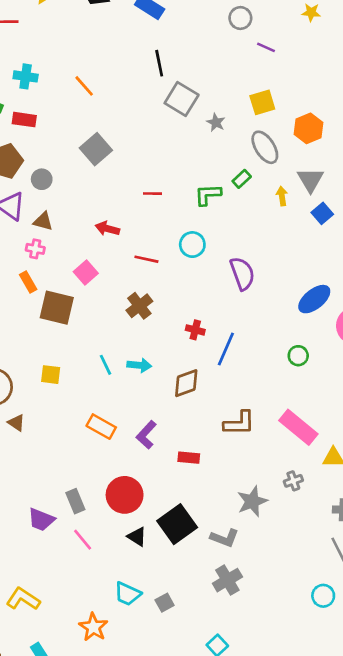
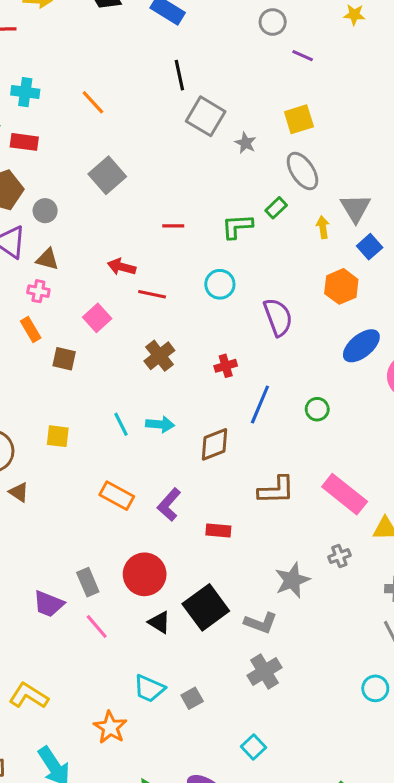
orange hexagon: (308, 128) -> (341, 286), moved
red line: (146, 259) -> (152, 294), moved
brown square: (57, 308) -> (64, 359), size x0.6
red cross: (195, 330) -> (226, 366), moved, turned -30
green circle: (298, 356) -> (317, 409), moved

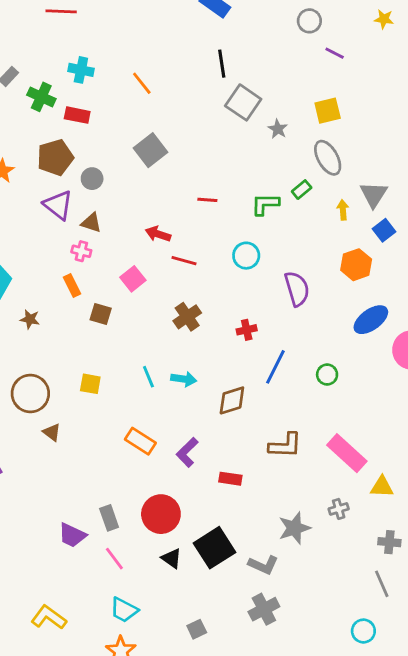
cyan trapezoid: (149, 689) -> (124, 610), moved

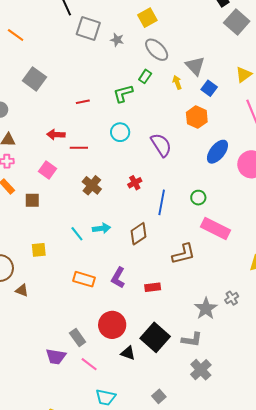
pink rectangle: (347, 453) -> (215, 229), moved
gray cross: (339, 509) -> (232, 298), moved

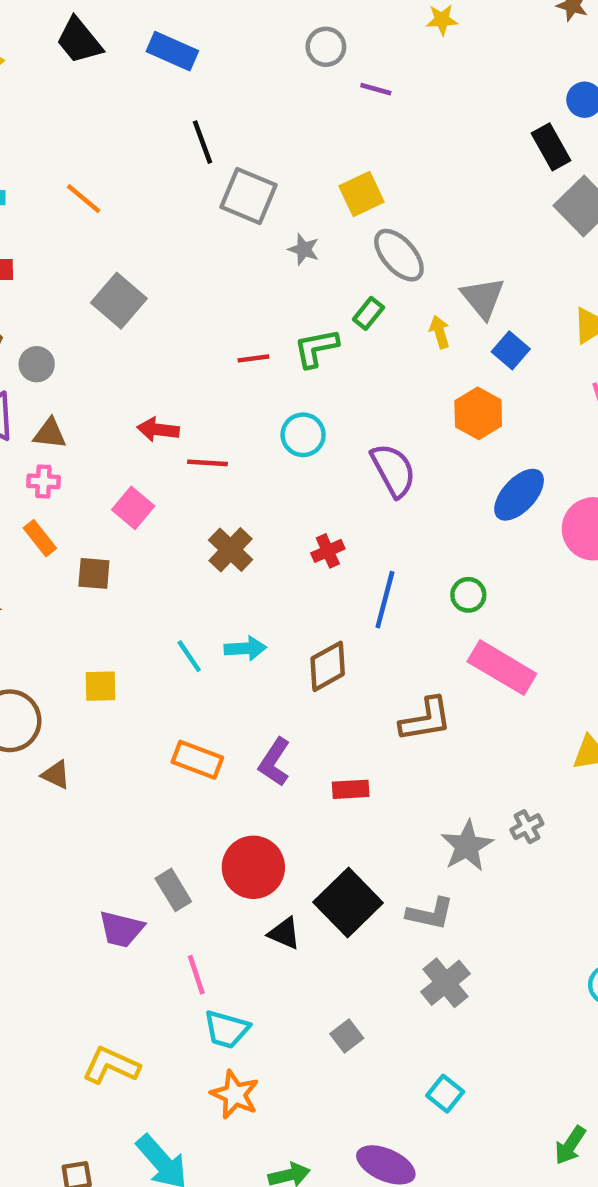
yellow square: (147, 18) -> (362, 194), moved
gray star: (117, 40) -> (304, 249), moved
red line: (83, 102) -> (253, 358), moved
pink line: (89, 364) -> (196, 975), moved, turned 30

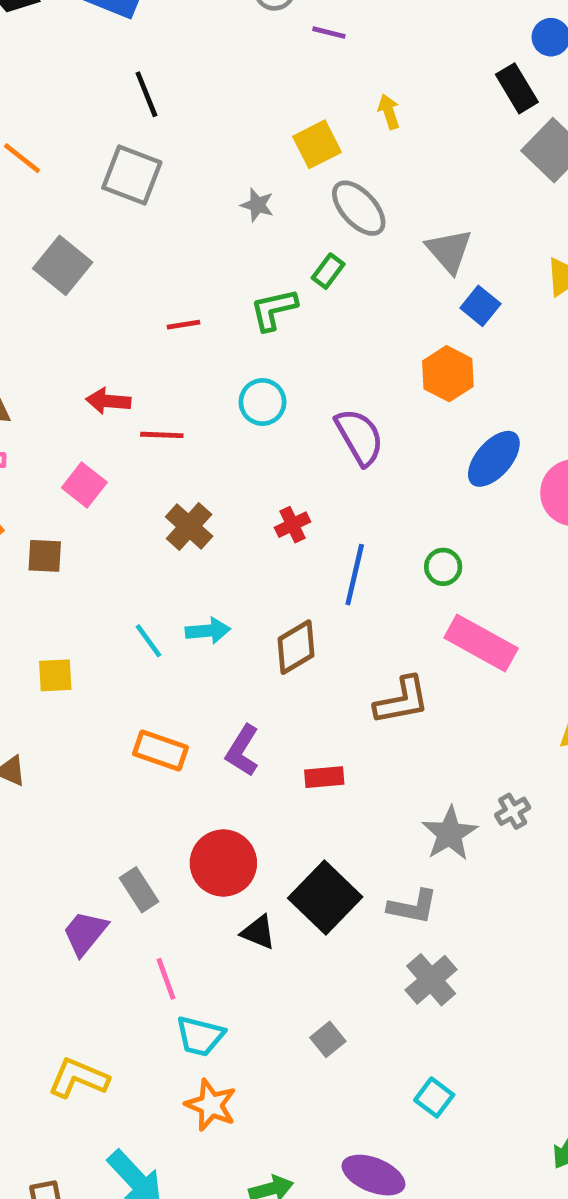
gray square: (249, 196) -> (132, 175), moved
yellow arrow: (440, 332) -> (389, 112), moved
red line: (253, 358) -> (183, 325), moved
purple trapezoid: (121, 929) -> (85, 933), turned 117

